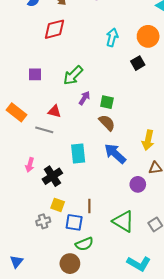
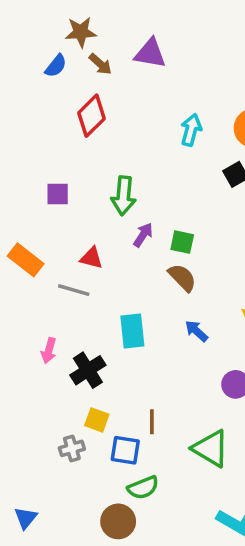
red diamond: (54, 29) -> (91, 116), turned -30
green arrow: (73, 75) -> (123, 196), turned -40
blue arrow: (115, 154) -> (196, 331), size x0.6

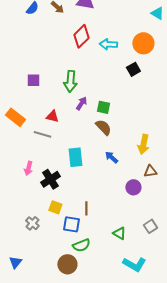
red diamond: (91, 116) -> (81, 36), moved
cyan arrow: (191, 130) -> (108, 44), turned -102
gray cross: (72, 448) -> (32, 223), moved, turned -32
green triangle: (211, 448) -> (119, 233), moved, size x0.6

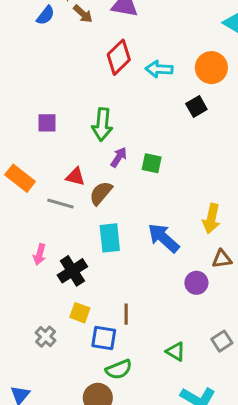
brown semicircle: (103, 127) -> (101, 193), moved, turned -96
blue arrow: (111, 157) -> (164, 238), size x1.6

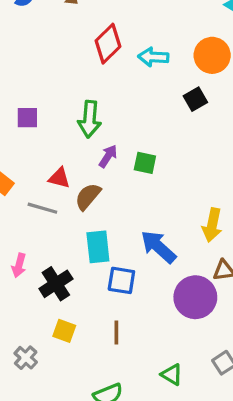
purple circle: (196, 283) -> (195, 297), size x1.6
blue square: (104, 338) -> (121, 280), moved

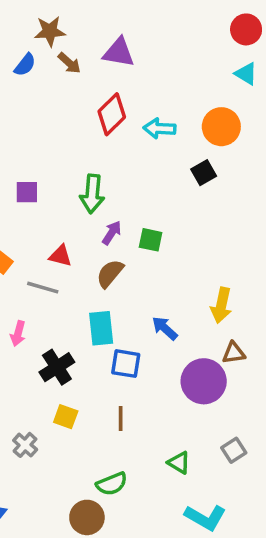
brown semicircle: (88, 196) -> (110, 273), moved
blue arrow: (158, 247) -> (165, 328), size x0.7
pink arrow: (19, 265) -> (18, 334), moved

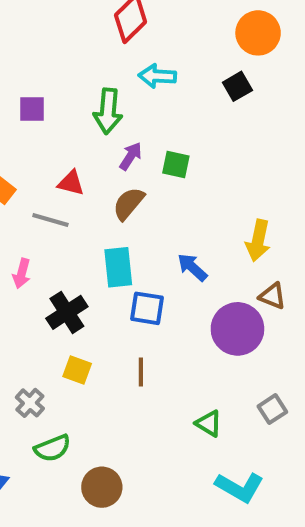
cyan arrow: (159, 128) -> (157, 76), moved
brown triangle: (234, 353) -> (272, 296), turned 30
green semicircle: (112, 484) -> (52, 448), moved

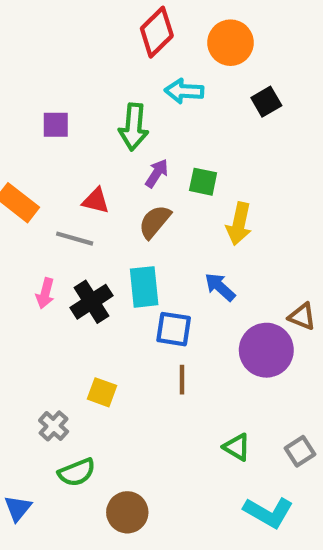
orange circle: (258, 33) -> (230, 43), moved
yellow arrow: (258, 241) -> (239, 224), moved
black cross: (67, 312) -> (91, 302), moved
brown line: (141, 372) -> (182, 380), moved
gray square: (272, 409) -> (300, 451), moved

